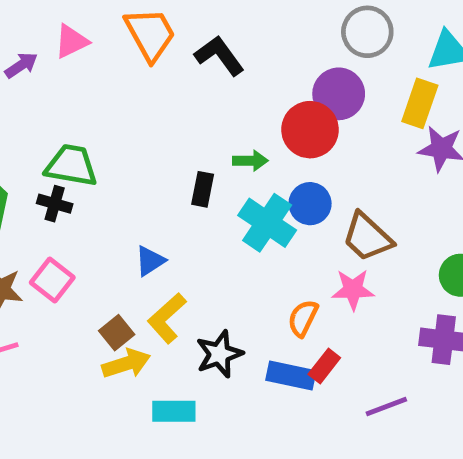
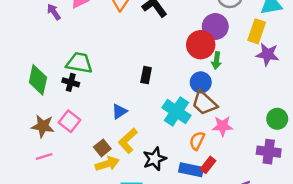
purple arrow: (21, 65) -> (54, 12), turned -91
green arrow: (250, 161) -> (216, 60), moved, turned 98
cyan cross: (267, 223) -> (176, 112), moved
brown trapezoid: (367, 237) -> (204, 103), moved

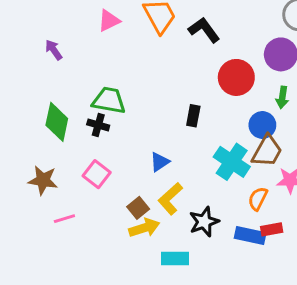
purple arrow: (54, 12) -> (54, 50), moved
red circle: (201, 45) -> (236, 77), moved
brown trapezoid: (204, 103) -> (267, 151), turned -104
brown star: (43, 126) -> (43, 180), moved
red rectangle: (208, 165) -> (272, 229), turned 42

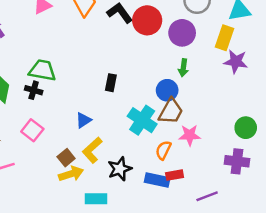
red circle: (236, 77) -> (147, 20), moved

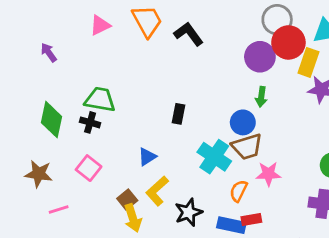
red circle: (147, 20) -> (288, 42), moved
brown trapezoid: (171, 111) -> (247, 147), turned 44
yellow arrow: (71, 174) -> (133, 218), turned 90

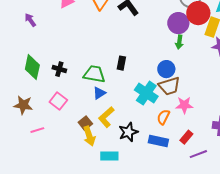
green arrow: (261, 97) -> (179, 42), moved
green trapezoid: (100, 100) -> (94, 74), moved
red rectangle: (251, 219) -> (186, 137), moved, turned -40

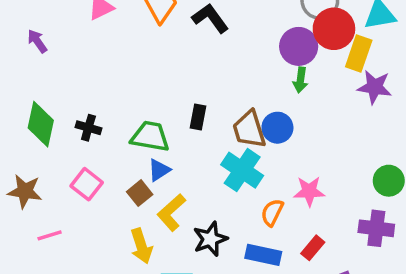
brown trapezoid: (169, 86) -> (249, 129), moved, turned 90
brown square: (85, 123) -> (140, 193), moved

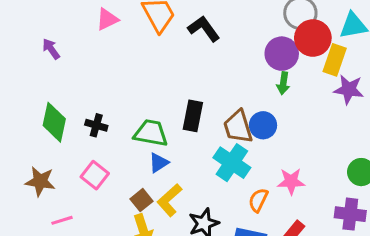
black rectangle: (198, 117) -> (193, 116), size x1.4
brown square: (140, 193) -> (141, 200), moved

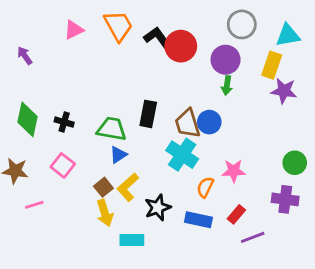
red circle: (313, 38) -> (181, 46), moved

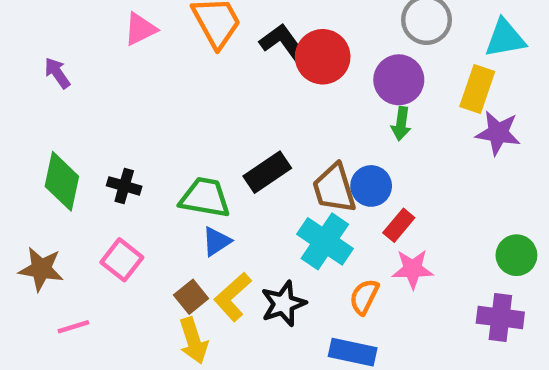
black rectangle: (148, 114) -> (267, 172), turned 45
black star: (158, 208) -> (283, 304), moved
red rectangle: (236, 214) -> (399, 225), moved

